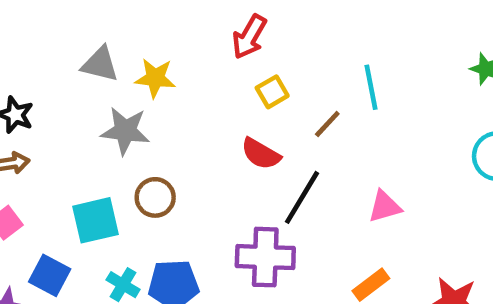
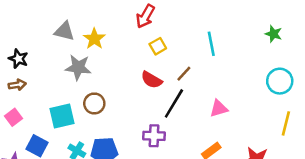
yellow star: (155, 78) -> (94, 39), turned 30
brown line: (327, 124) -> (184, 74), moved
purple cross: (265, 257) -> (154, 136), size x0.7

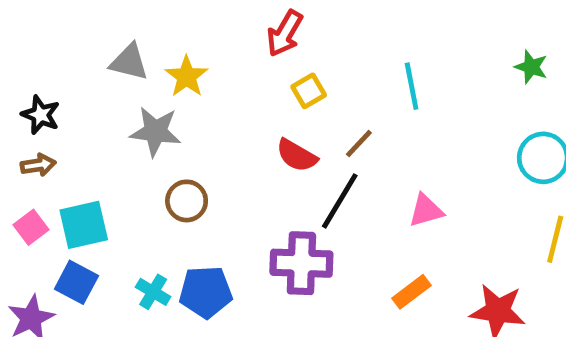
cyan square: (62, 116) -> (84, 225), moved
purple cross: (154, 136) -> (301, 263), size x1.4

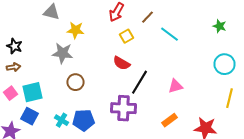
gray triangle: (129, 62) -> (52, 12), moved
yellow star: (187, 76) -> (76, 30), turned -30
cyan line: (412, 86) -> (170, 34), turned -42
brown line: (359, 143) -> (148, 17), moved

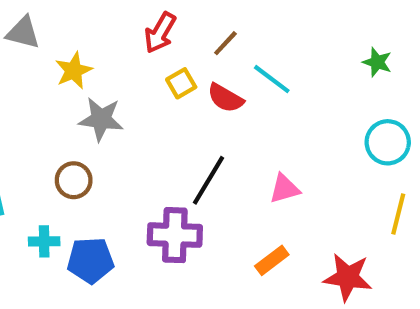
yellow star: (76, 30) -> (74, 71), turned -30
gray star: (62, 53) -> (101, 119), moved
red semicircle: (122, 63) -> (225, 98), moved
cyan cross: (62, 120) -> (44, 241), moved, turned -32

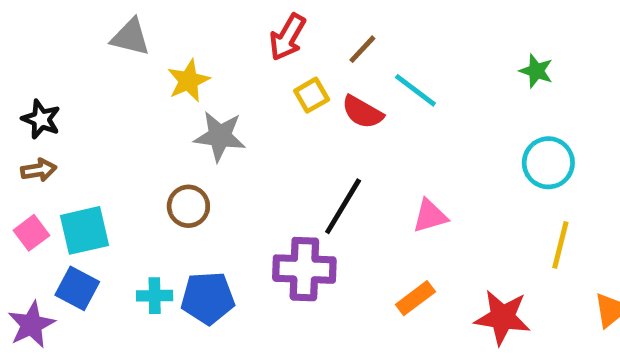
cyan cross: (44, 241) -> (155, 296), moved

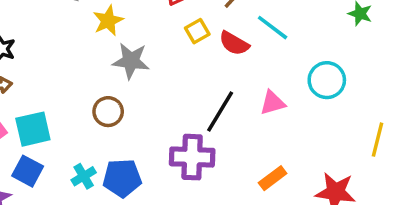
cyan circle: (548, 163) -> (327, 80), moved
pink triangle: (430, 216) -> (273, 103), moved
cyan cross: (155, 296) -> (84, 176), turned -30

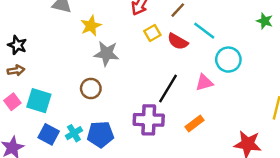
cyan circle: (327, 80) -> (228, 60), moved
cyan square: (33, 129) -> (39, 101), turned 30
blue square: (28, 171) -> (49, 134), moved
orange rectangle: (273, 178) -> (195, 123), moved

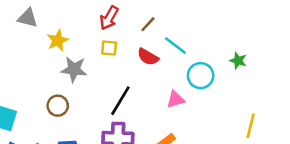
green star: (265, 21) -> (238, 61), moved
yellow square: (152, 33) -> (109, 48), moved, turned 35
black line: (168, 88) -> (120, 101), moved

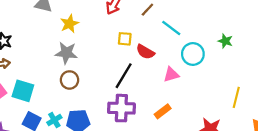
yellow square: (109, 48) -> (125, 39), moved
red semicircle: (148, 57) -> (145, 52), moved
gray star: (74, 69) -> (66, 53), moved

